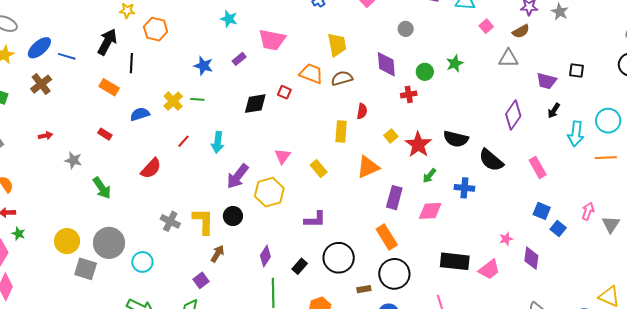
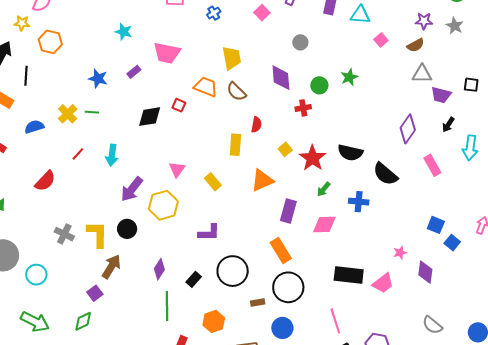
gray triangle: (508, 58) -> (422, 74), moved
brown semicircle: (342, 78) -> (236, 92), turned -120
pink rectangle: (538, 167) -> (432, 165), moved
brown arrow: (217, 254) -> (111, 267), size x1.4

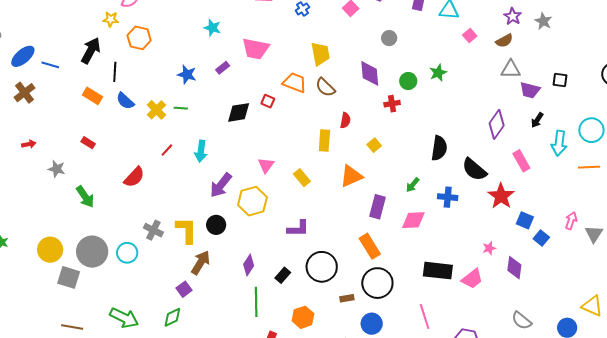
purple star: (424, 21) -> (513, 16), turned 30
blue semicircle: (34, 127) -> (125, 101), moved, turned -120
black semicircle: (350, 153) -> (439, 148), turned -95
red star: (313, 158) -> (501, 196), moved
cyan circle: (36, 275) -> (127, 253), moved

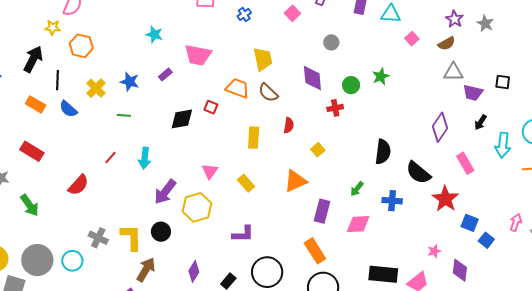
yellow cross: (156, 110) -> (96, 88), moved
yellow rectangle: (324, 141) -> (254, 138), moved
red rectangle: (88, 143) -> (32, 151), size x1.6

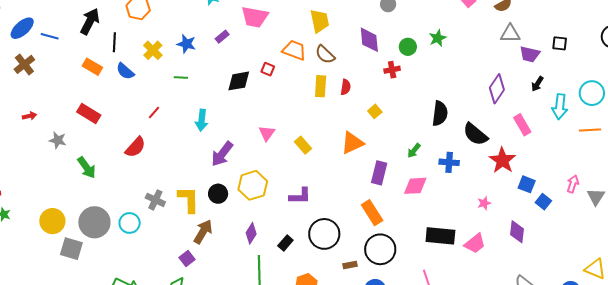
yellow rectangle: (254, 138) -> (321, 86), moved
red line: (111, 157) -> (154, 113), moved
yellow hexagon: (197, 207) -> (253, 185), moved
pink star: (434, 251) -> (484, 203), moved

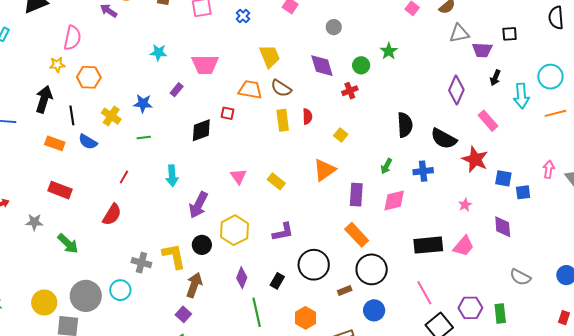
blue square: (543, 202) -> (523, 192), turned -35

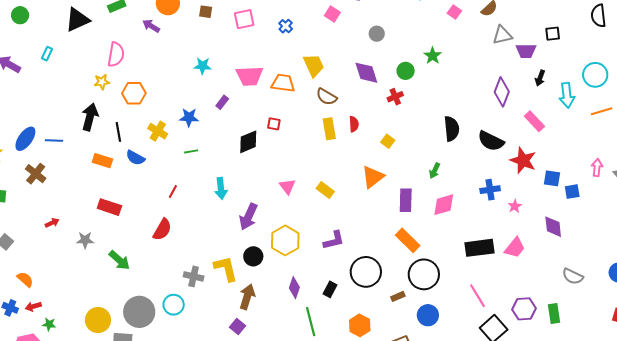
orange trapezoid: (250, 90) -> (283, 83), moved
blue cross: (423, 171) -> (490, 190), moved

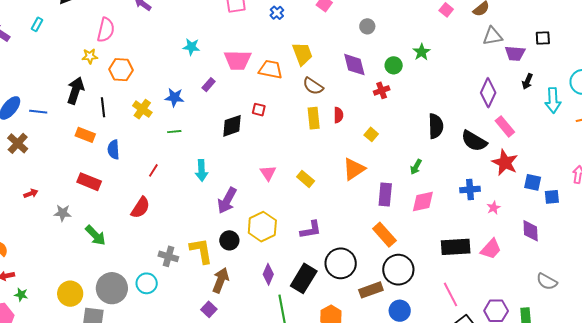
pink rectangle: (534, 121) -> (505, 126), moved
blue semicircle: (135, 158) -> (114, 150), moved, turned 54
black rectangle: (330, 289) -> (304, 278), size x1.8
brown rectangle: (398, 296) -> (371, 290), size x1.6

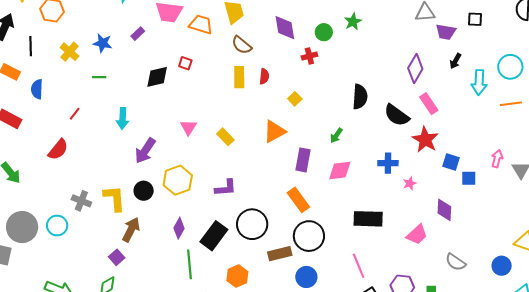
pink trapezoid: (491, 249) -> (417, 235), moved

